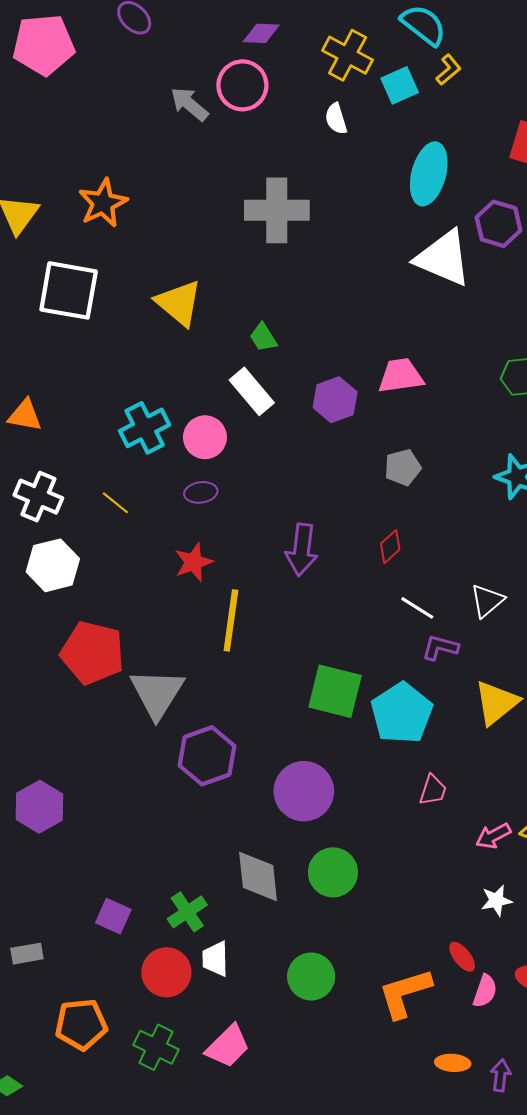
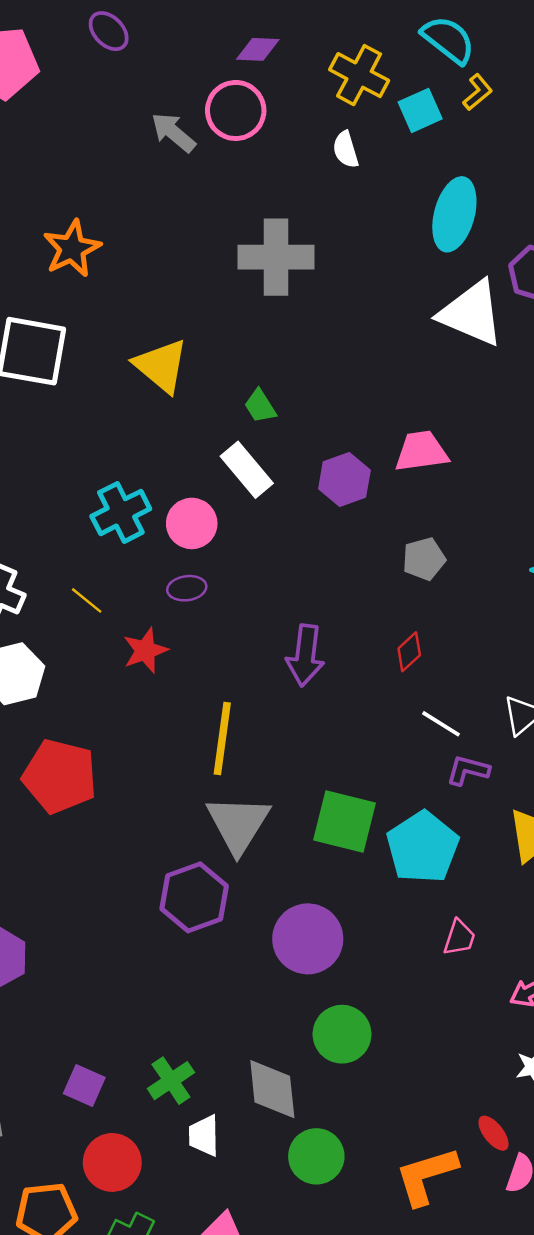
red star: (193, 562) -> (145, 651), moved
gray triangle: (157, 693) -> (238, 824), moved
gray diamond: (258, 877) -> (272, 1089), moved
red circle: (166, 972) -> (112, 1162), moved

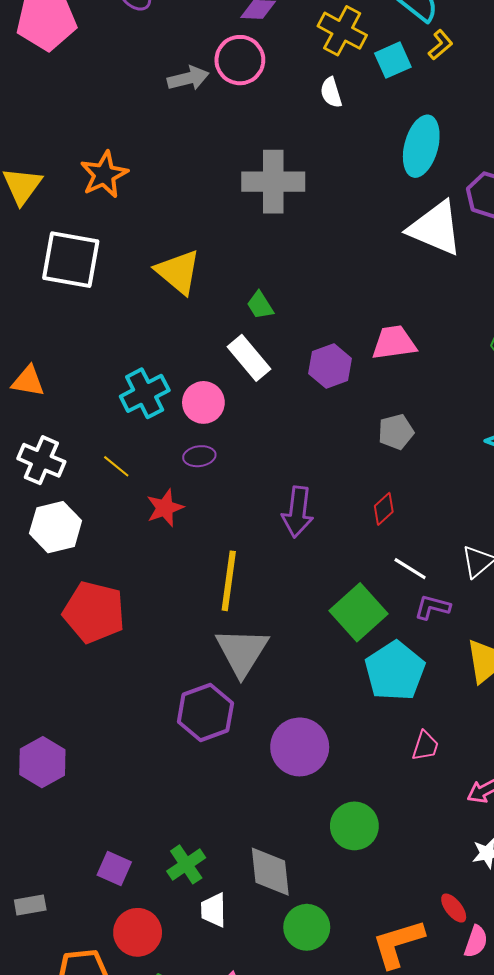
gray arrow: (173, 132) -> (188, 78), turned 126
green square: (344, 822) -> (358, 612), moved, turned 34
green circle: (342, 1034) -> (354, 826), moved

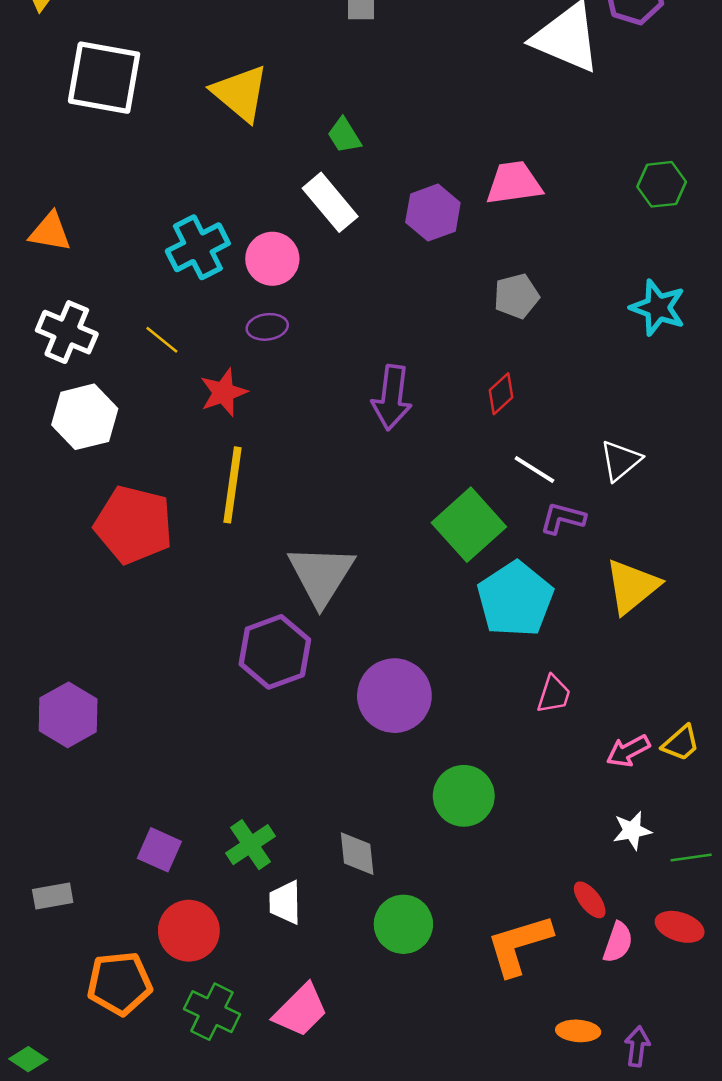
yellow line: (229, 581) -> (233, 485), moved
gray diamond: (270, 872) -> (357, 854), size x0.7

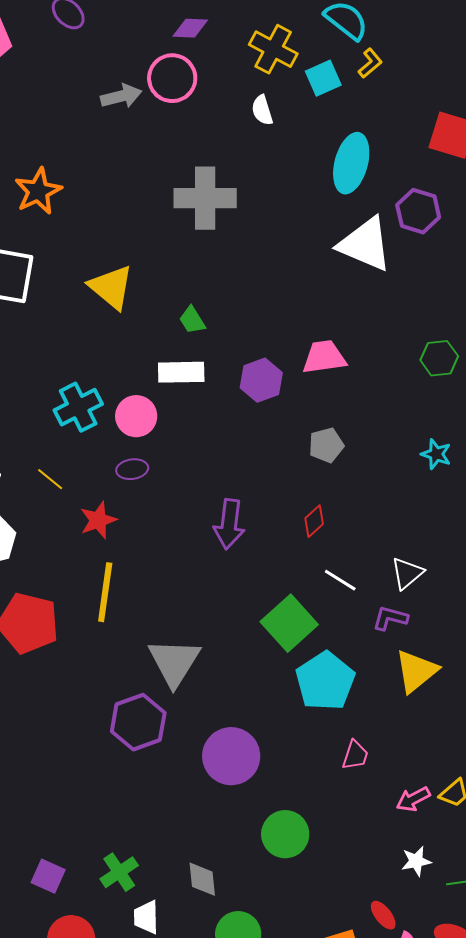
white rectangle: (330, 202) -> (181, 372), turned -51
cyan star: (658, 308) -> (436, 454), size x0.7
purple L-shape: (563, 518) -> (390, 618), moved

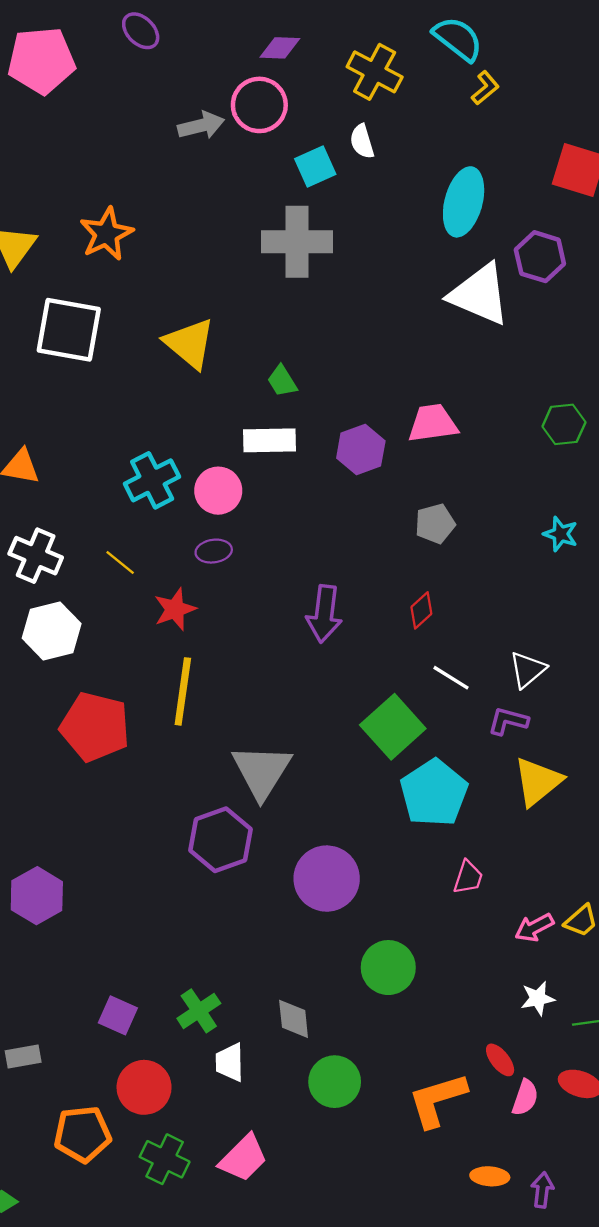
cyan square: (323, 78) -> (315, 167), moved

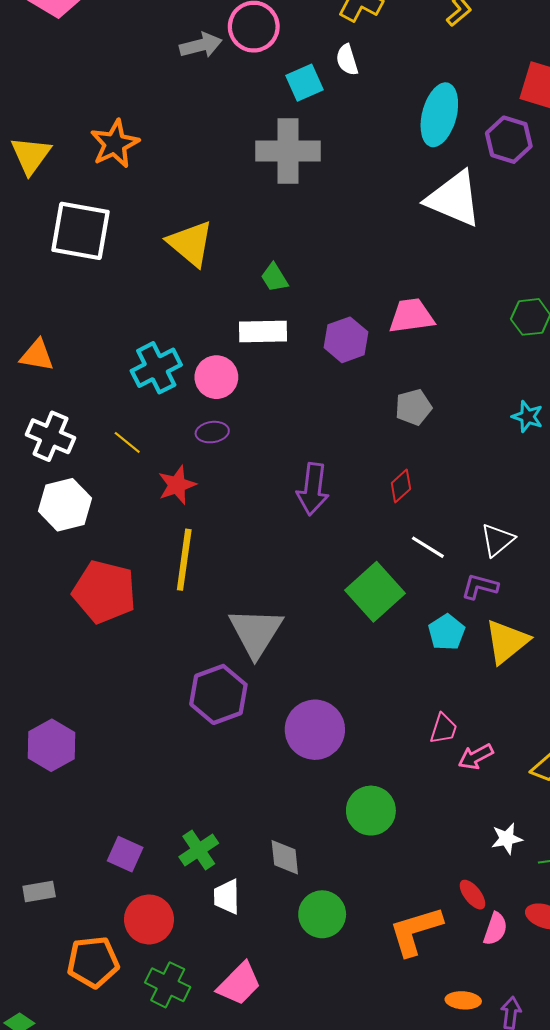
purple hexagon: (540, 257) -> (509, 140), moved
cyan pentagon: (434, 793) -> (447, 632), moved, size x0.6
pink arrow: (534, 928) -> (476, 757), moved

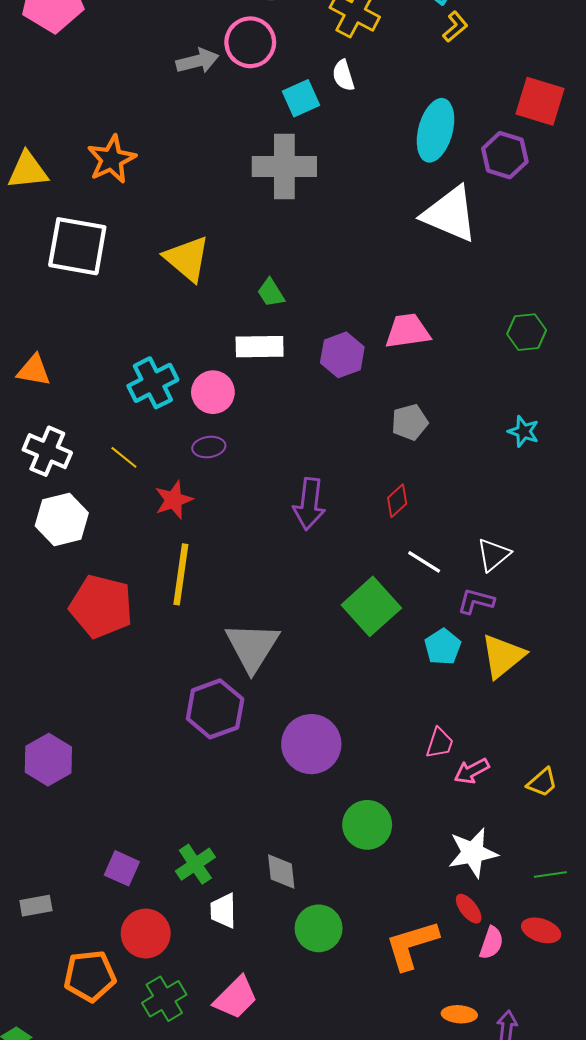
yellow triangle: (31, 155) -> (28, 171), turned 48
white star: (507, 839) -> (473, 853), moved, size x1.6
green cross: (168, 985) -> (164, 999), turned 33

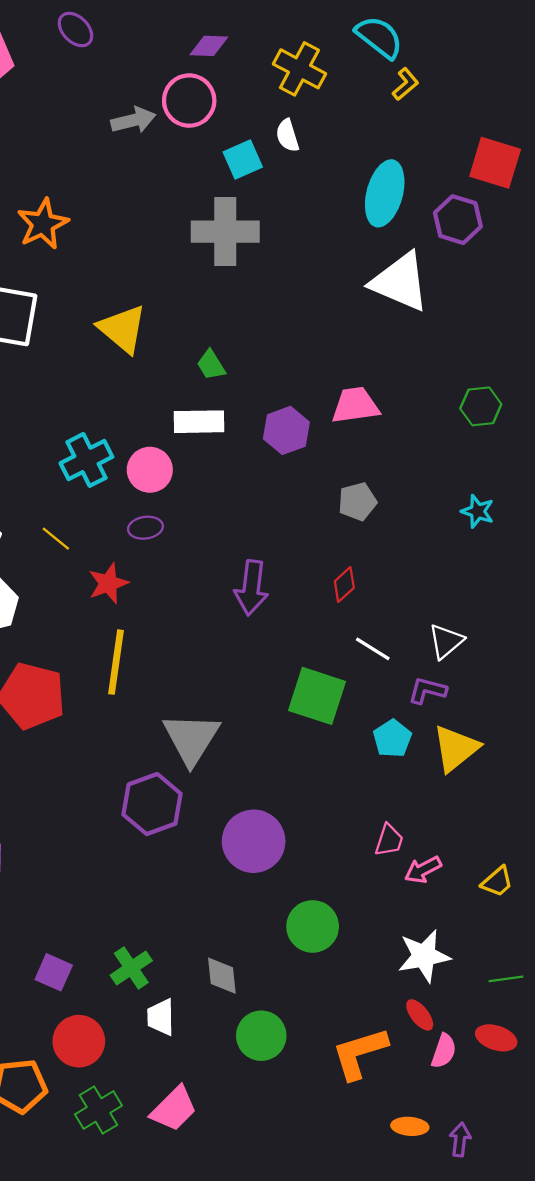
green square: (371, 606) -> (317, 696), turned -30

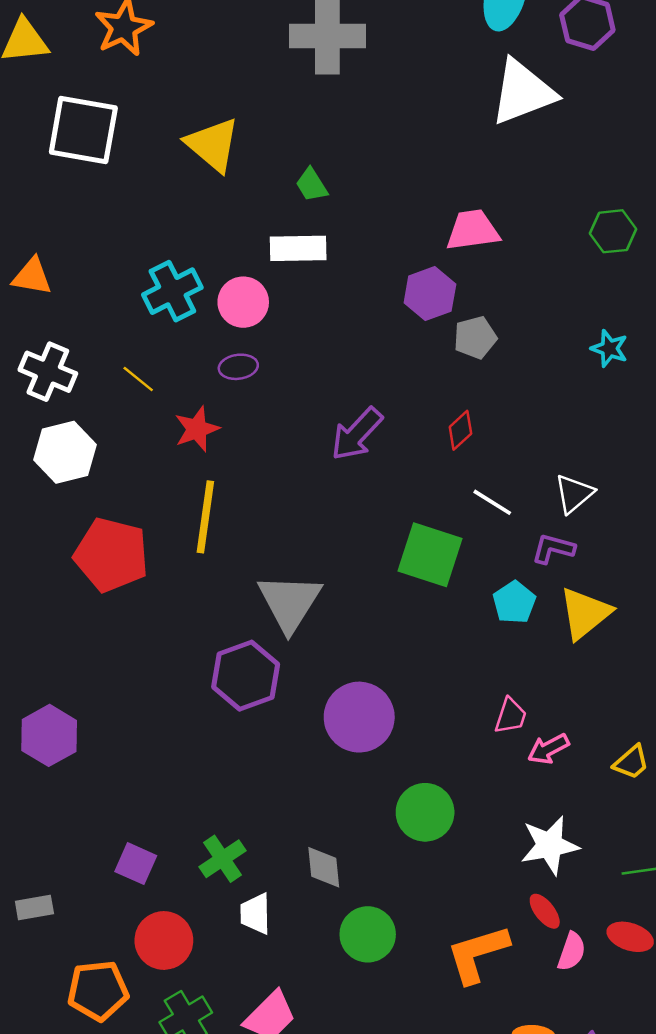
white triangle: (400, 282) -> (523, 92), turned -44
purple hexagon: (286, 430) -> (430, 294), moved
purple arrow: (251, 588) -> (357, 434), turned 36

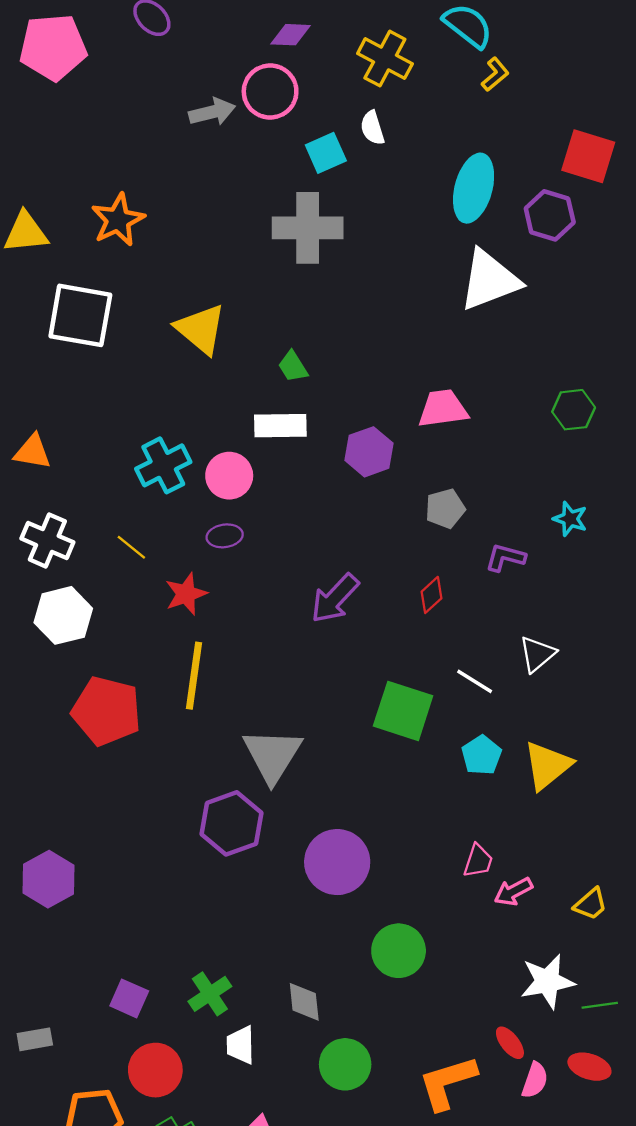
purple hexagon: (430, 294) -> (369, 452), moved
white line: (492, 502) -> (475, 681), moved
purple L-shape: (553, 549) -> (505, 557), moved
white star: (550, 845) -> (547, 981), moved

